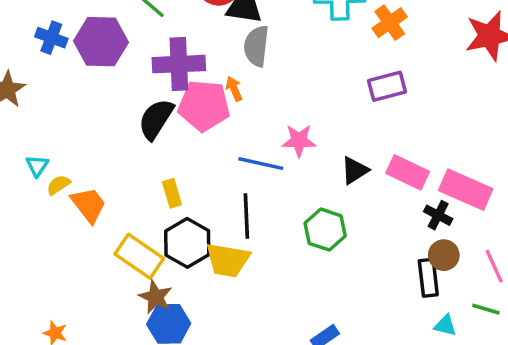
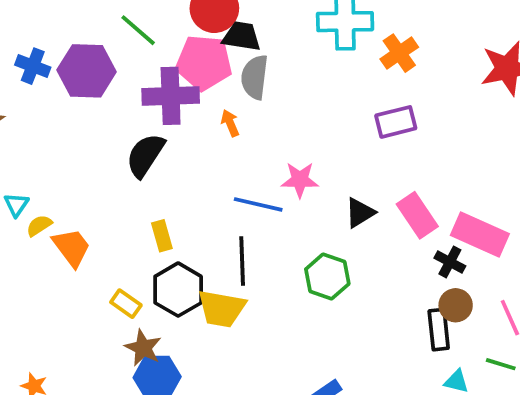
pink pentagon: (204, 106) -> (204, 63), moved
pink rectangle: (408, 172) -> (417, 215), turned 30
yellow rectangle: (139, 256) -> (126, 304), size x0.6

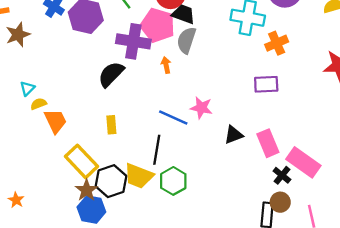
green hexagon: (327, 276) -> (173, 181), moved
black hexagon: (178, 290) -> (111, 181), moved
yellow rectangle: (126, 304) -> (81, 161), size x1.8

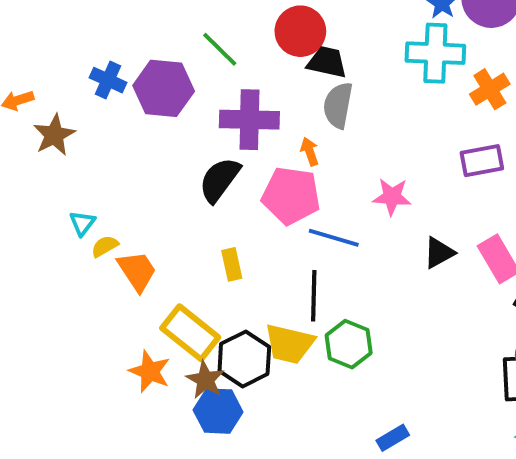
pink pentagon: (158, 25) -> (291, 196), moved
pink star: (201, 108) -> (392, 197), moved
orange star: (16, 200) -> (150, 371), moved, size x1.5

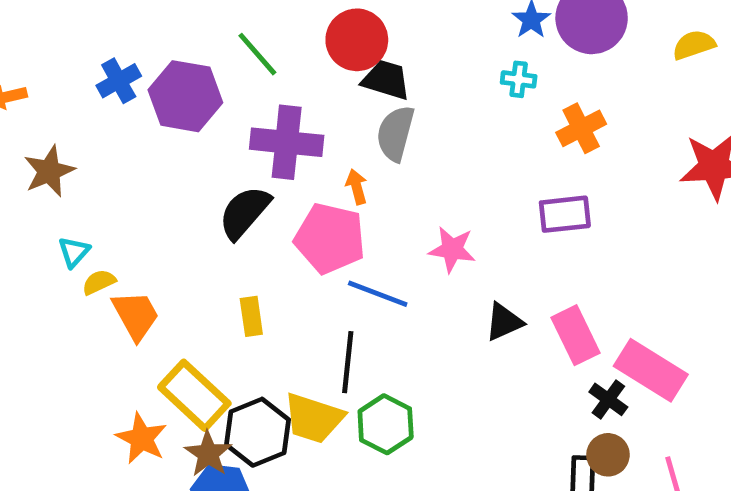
cyan cross: (435, 53) -> (519, 79), size x0.5
blue cross: (108, 80) -> (119, 81), turned 32
brown star: (54, 135) -> (49, 171), moved

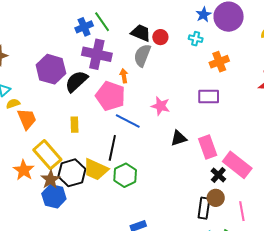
red circle: (357, 40) -> (160, 37), moved, size x0.6
green line: (257, 54) -> (102, 22), moved
blue cross: (119, 81) -> (84, 27), moved
purple hexagon: (185, 96) -> (51, 69), moved

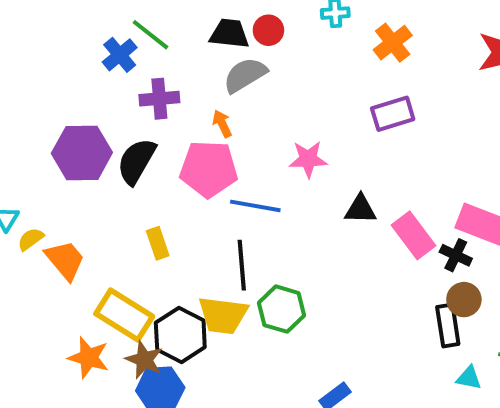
purple cross: (97, 54) -> (159, 99), size x0.7
gray semicircle: (142, 55) -> (245, 75), turned 55
black triangle: (179, 138) -> (360, 209), turned 36
pink rectangle: (208, 147) -> (414, 235), moved

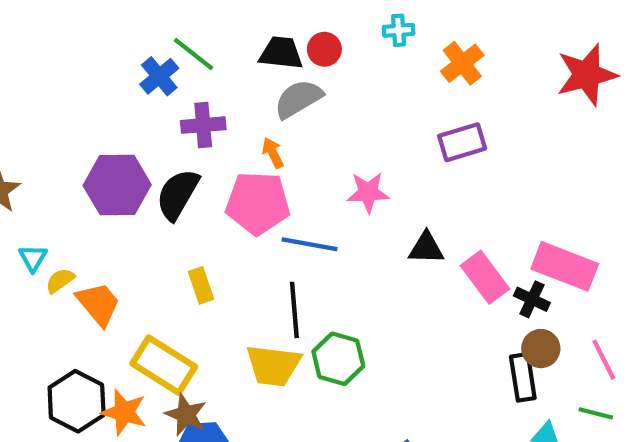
black hexagon: (180, 335) -> (77, 401), moved

